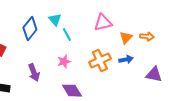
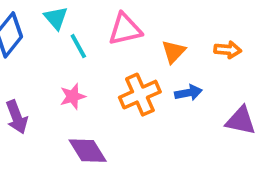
pink triangle: (103, 23) -> (125, 29), moved
orange triangle: (126, 38) -> (174, 52), moved

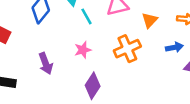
blue arrow: (188, 93) -> (174, 47), moved
purple diamond: (88, 151) -> (93, 86), turned 65

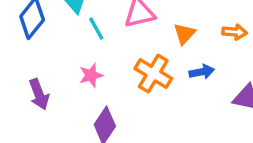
blue arrow: (174, 47) -> (202, 72), moved
orange cross: (127, 49) -> (153, 74), turned -35

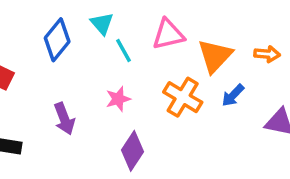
orange triangle: (184, 34) -> (215, 56), size x1.5
blue arrow: (202, 72) -> (233, 95), turned 145

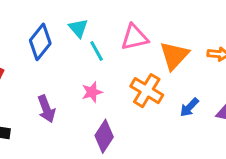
blue arrow: (233, 95) -> (189, 107), moved

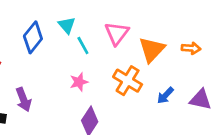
pink triangle: (135, 37) -> (117, 33), turned -40
purple arrow: (46, 109) -> (24, 100), moved

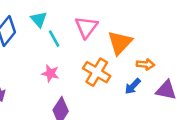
orange arrow: (191, 48) -> (146, 64), moved
pink star: (79, 82) -> (50, 73), turned 30

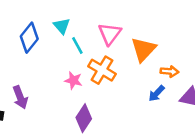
orange cross: (97, 72) -> (102, 70), moved

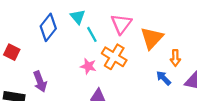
orange arrow: (169, 71) -> (175, 58), turned 84
blue arrow: (156, 93) -> (164, 78), turned 91

